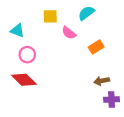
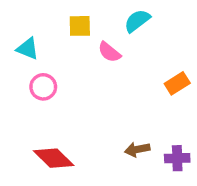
orange rectangle: (96, 47) -> (177, 83), moved
red diamond: (24, 80) -> (54, 158), moved
brown arrow: (102, 81) -> (137, 149), moved

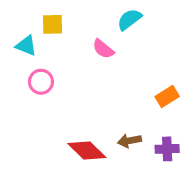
yellow square: (80, 26) -> (52, 24), moved
orange rectangle: (177, 83) -> (167, 96), moved
red diamond: (54, 158) -> (87, 151), moved

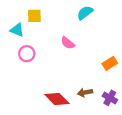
pink semicircle: (103, 49) -> (68, 43), moved
purple cross: (167, 149) -> (110, 98), turned 32

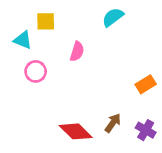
pink semicircle: (68, 43) -> (77, 51), moved, turned -112
brown arrow: (85, 93) -> (113, 123), turned 136

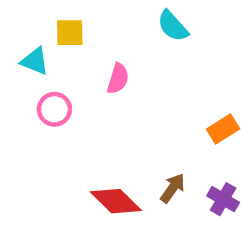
cyan semicircle: (113, 17) -> (173, 26), turned -95

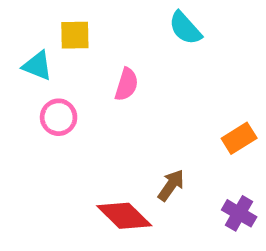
brown arrow: (173, 188) -> (171, 185), moved

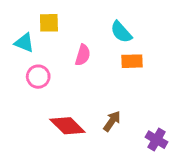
cyan semicircle: (185, 28) -> (121, 32), moved
orange rectangle: (239, 138) -> (132, 61), moved, turned 30
red diamond: (124, 216) -> (67, 126), moved

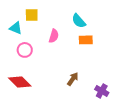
red diamond: (67, 126) -> (20, 82), moved

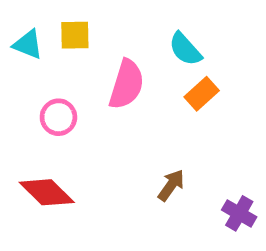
cyan triangle: (16, 28) -> (28, 44), moved
pink semicircle: (54, 36) -> (127, 84), size x1.5
orange rectangle: (86, 40) -> (202, 94), turned -40

